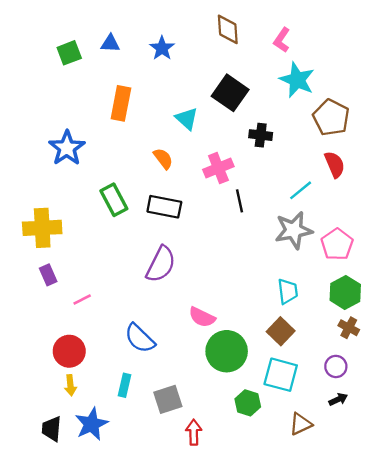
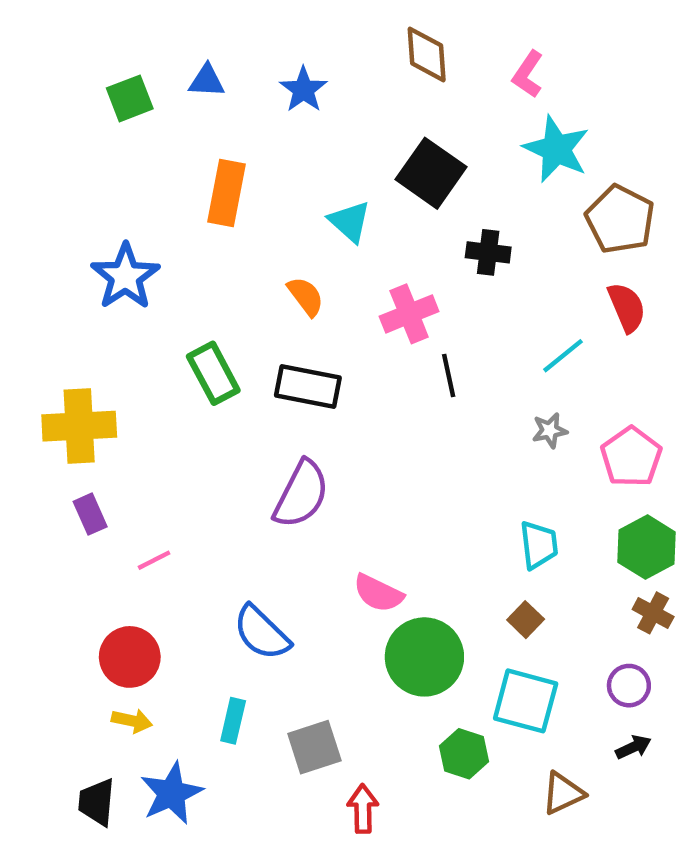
gray star: (294, 230) -> (550, 430), size x0.5
brown square: (281, 331) -> (526, 620), size x0.7
yellow arrow: (70, 385) -> (132, 721), turned -72

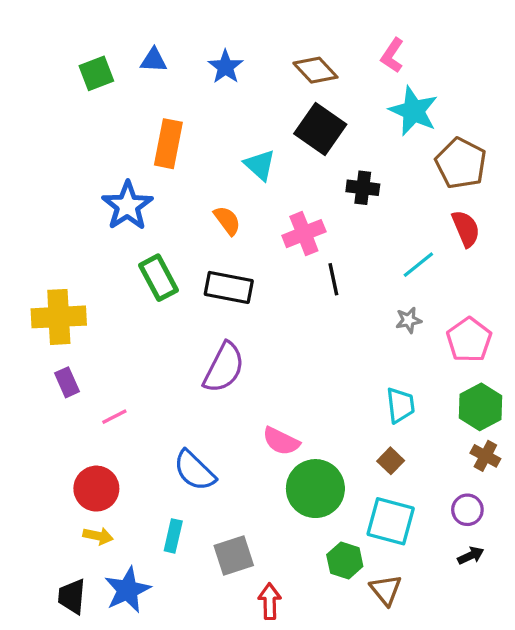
brown diamond: (427, 54) -> (315, 70), moved, turned -39
blue star: (125, 277) -> (127, 206), moved
brown triangle: (563, 793) -> (386, 590), moved, turned -44

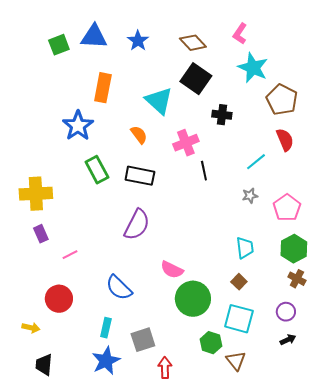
blue triangle: (154, 60) -> (94, 37), size x1.6
cyan triangle: (260, 165) -> (159, 101), size x1.4
yellow arrow: (98, 536) -> (31, 328), moved
blue star: (127, 590) -> (106, 361), moved

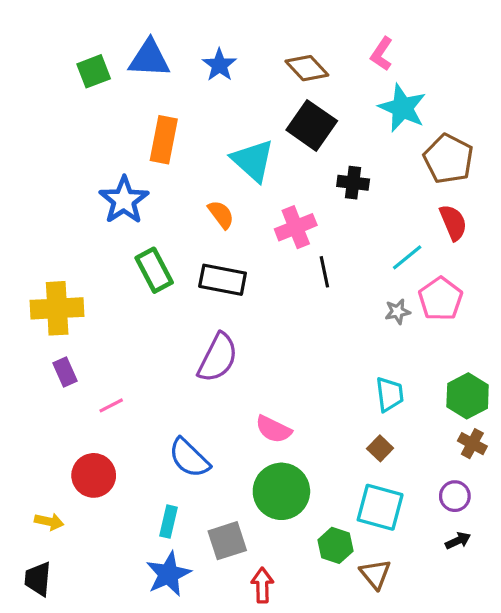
pink pentagon: (287, 208) -> (441, 299), moved
green circle: (193, 299) -> (281, 491), moved
black trapezoid: (44, 365) -> (38, 579), moved

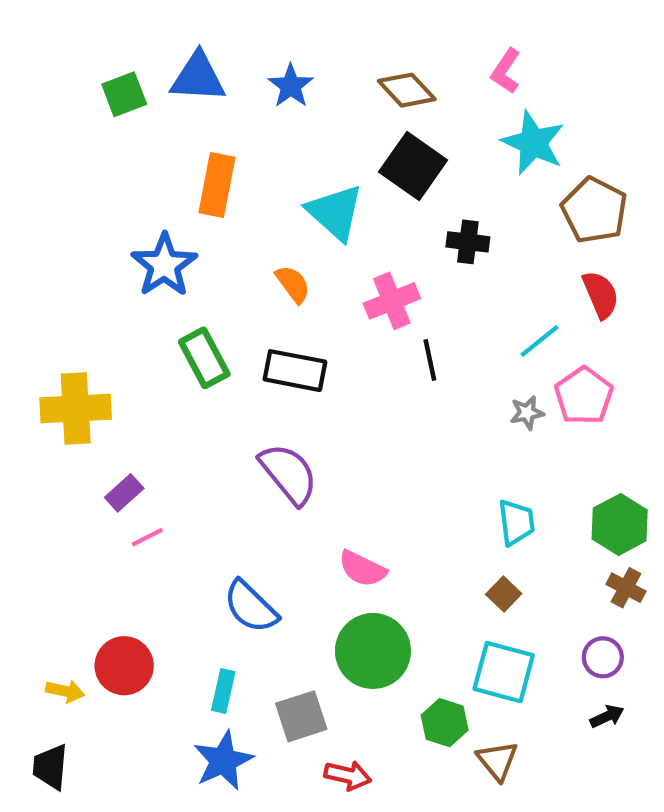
purple semicircle: (218, 358) -> (289, 474), turned -66
purple rectangle: (65, 372) -> (124, 493), moved, turned 72
red circle: (94, 475) -> (124, 666), moved
red arrow: (262, 585) -> (348, 775), turned 104

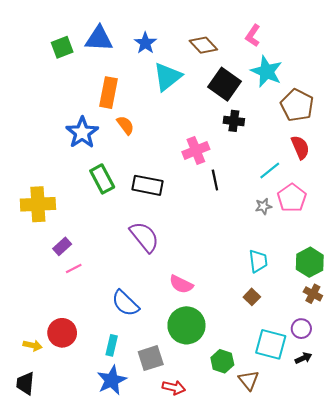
black square: (413, 166) -> (224, 84), moved
cyan triangle: (335, 212) -> (168, 77), moved, turned 40
orange semicircle: (293, 284) -> (125, 125), moved
cyan square: (504, 672) -> (271, 344), moved

